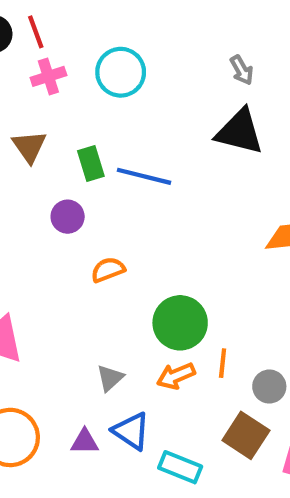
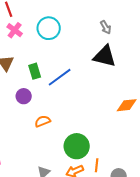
pink cross: (48, 76) -> (15, 30), turned -35
blue line: (144, 176) -> (60, 77), turned -50

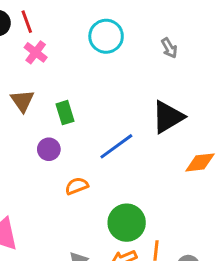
cyan circle: (49, 28) -> (106, 36), moved
black triangle: (105, 56) -> (168, 117), moved, turned -45
blue line: (60, 77) -> (116, 146), moved

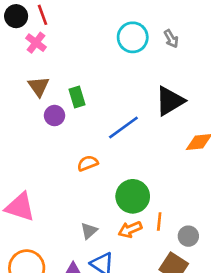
cyan circle: (106, 36) -> (133, 37), moved
pink cross: (36, 52) -> (36, 43), moved
purple circle: (49, 149) -> (55, 116), moved

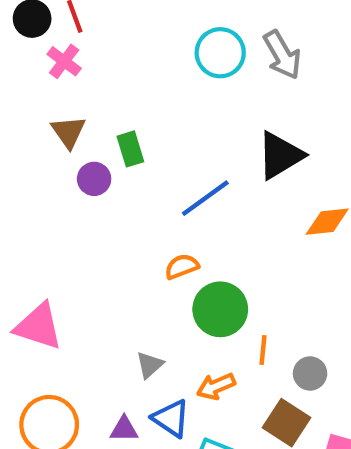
gray arrow: (171, 39) -> (282, 55), size x1.6
orange semicircle: (88, 163) -> (182, 267), moved
orange arrow: (130, 229) -> (216, 386), moved

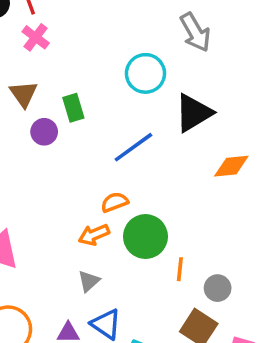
cyan circle: (220, 53) -> (145, 73), moved
pink cross: (64, 61) -> (36, 37), moved
orange arrow: (216, 386) -> (94, 235), moved

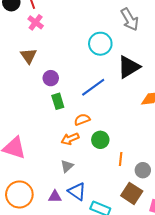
green rectangle: (73, 108) -> (58, 101), moved
purple circle: (44, 132) -> (51, 78), moved
green circle: (145, 237) -> (100, 140), size x0.7

